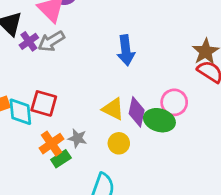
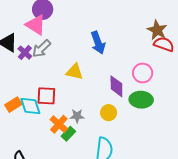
yellow triangle: (113, 109) -> (75, 72), moved
green ellipse: (159, 120) -> (141, 100), moved

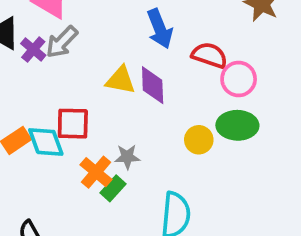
red semicircle: (164, 44) -> (209, 55), moved
purple diamond: (116, 86) -> (153, 85), moved
yellow circle: (109, 113) -> (199, 140), moved

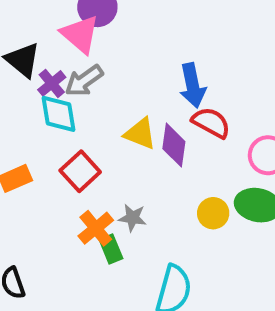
red semicircle: (209, 55) -> (211, 123), moved
red square: (73, 124) -> (80, 171), turned 36
cyan diamond: (46, 142) -> (58, 114), moved
green rectangle: (113, 188) -> (111, 249), turned -75

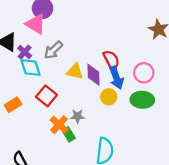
gray arrow: (84, 81) -> (53, 50), moved
blue arrow: (193, 86) -> (116, 78), moved
red semicircle: (211, 123) -> (111, 60), turned 42
yellow circle: (213, 213) -> (109, 97), moved

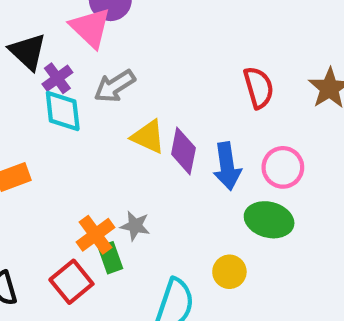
red semicircle: (111, 60) -> (259, 88), moved
red square: (46, 96) -> (71, 282), moved
yellow circle: (109, 97) -> (229, 272), moved

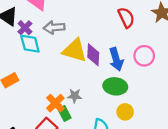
gray arrow: (115, 86) -> (54, 27), turned 36
yellow triangle: (148, 137) -> (75, 50), size x1.4
green ellipse: (269, 220) -> (115, 86), moved

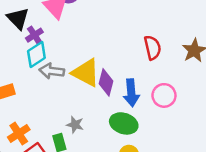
gray arrow: (54, 27) -> (52, 71), moved
cyan diamond: (30, 44) -> (36, 55), turned 60
orange cross: (55, 103) -> (19, 133), moved

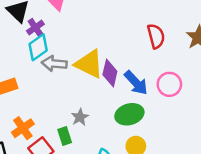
blue arrow: (131, 93) -> (136, 83), turned -36
green ellipse: (124, 123) -> (129, 114), turned -32
gray star: (75, 125) -> (80, 117), turned 30

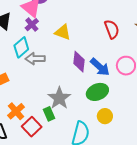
purple cross: (35, 28) -> (32, 25), moved
yellow triangle: (89, 64) -> (63, 32), moved, size x0.7
gray star: (80, 117) -> (59, 98), size x1.6

